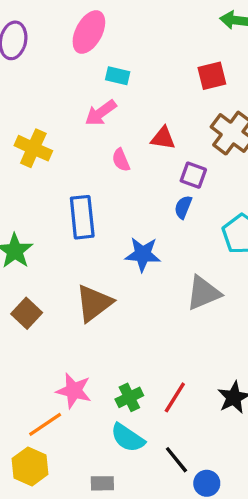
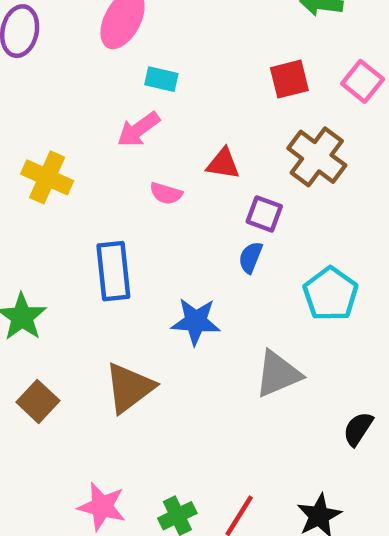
pink semicircle: (121, 160) -> (166, 193), turned -50

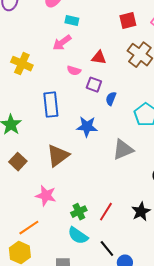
purple square: (264, 214) -> (94, 85), moved
pink star: (102, 507) -> (46, 196), moved

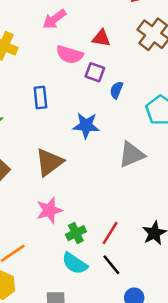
pink semicircle: (74, 71) -> (70, 55), size x1.5
blue rectangle: (51, 105) -> (40, 98), size x0.7
pink star: (46, 196) -> (49, 210), moved, turned -30
black line: (107, 249) -> (111, 265), moved

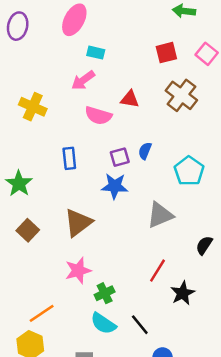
purple square: (95, 72) -> (120, 157), moved, turned -36
red line: (110, 233) -> (157, 271), moved

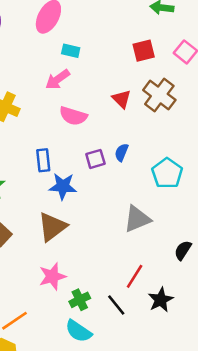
red triangle: (130, 99) -> (122, 99), moved, turned 36
blue star: (115, 186) -> (63, 186), moved
black line: (140, 325) -> (116, 305), moved

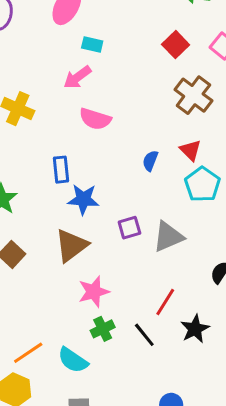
red square: (144, 51) -> (176, 45), turned -30
red triangle: (122, 99) -> (190, 150), moved
purple square: (95, 159) -> (129, 228), moved
pink star: (52, 276) -> (94, 292), moved
cyan semicircle: (78, 331) -> (73, 360), moved

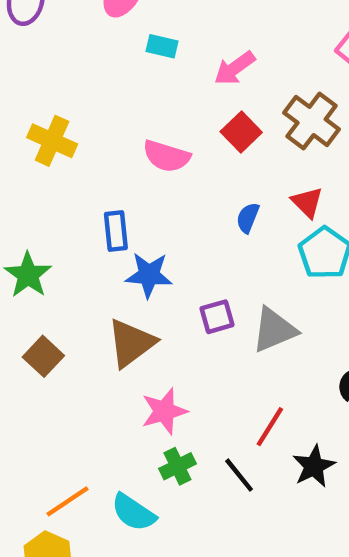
red square: (176, 45) -> (241, 132), moved
pink arrow: (77, 77) -> (235, 68), moved

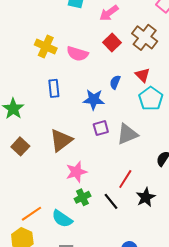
yellow cross: (52, 141) -> (46, 47), moved
blue star: (149, 275) -> (94, 100), moved

